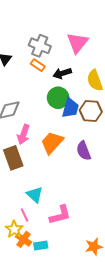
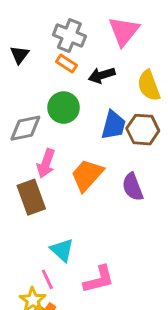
green circle: (58, 98) -> (64, 108), moved

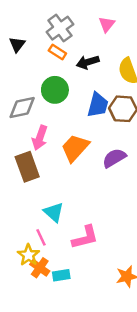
pink triangle: (124, 31) -> (107, 24), size x0.6
gray cross: (69, 36) -> (60, 28), turned 32
purple semicircle: (133, 187) -> (114, 158), turned 80

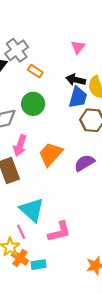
gray cross: (60, 28) -> (17, 50), moved
black arrow: (88, 62) -> (76, 80), moved, turned 30
blue trapezoid: (98, 105) -> (78, 97), moved
cyan triangle: (54, 212) -> (32, 210), size x1.4

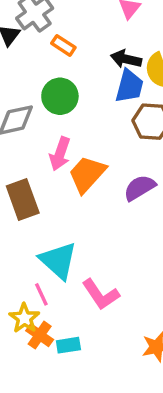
pink arrow: (20, 145) -> (60, 154), moved
pink L-shape: (59, 232) -> (101, 294), turned 70

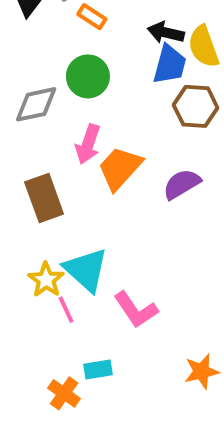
yellow star: (24, 318) -> (46, 280), moved
orange cross: (40, 335) -> (64, 393), moved

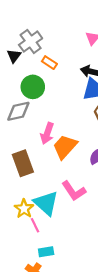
green circle: (88, 76) -> (33, 87), moved
pink L-shape: (136, 310) -> (74, 191), moved
cyan rectangle: (98, 369) -> (46, 252), moved

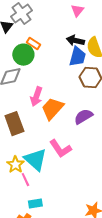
orange rectangle: (49, 63) -> (33, 44), moved

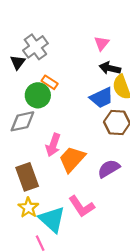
black arrow: (75, 41) -> (110, 68), moved
blue trapezoid: (77, 57) -> (102, 98), turned 50
yellow star: (15, 165) -> (28, 208), moved

